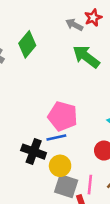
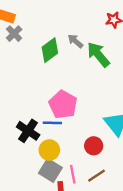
gray arrow: (74, 25) -> (75, 41), moved
green diamond: (27, 44) -> (50, 50), moved
pink line: (90, 185) -> (73, 174), turned -30

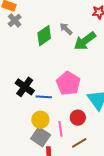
green arrow: (98, 55) -> (85, 41), turned -90
pink pentagon: (63, 105) -> (68, 83), moved
black cross: (28, 131) -> (25, 87), moved
pink line: (73, 174) -> (61, 129), moved

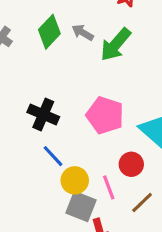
green diamond: (44, 36) -> (49, 32), moved
black cross: (25, 87) -> (43, 115), moved
blue line: (44, 97) -> (53, 156), moved, turned 56

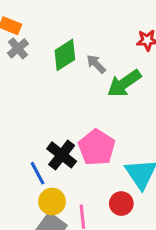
black cross: (43, 115) -> (62, 155), moved
red circle: (131, 164) -> (121, 204), moved

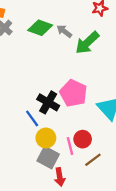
green diamond: (65, 55) -> (40, 28), turned 60
red circle: (121, 204) -> (83, 139), moved

